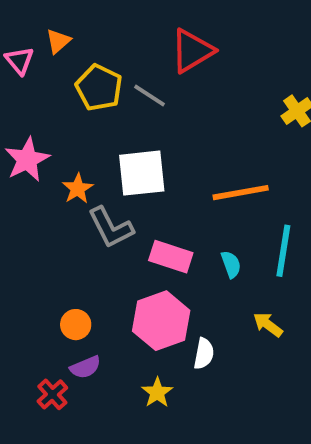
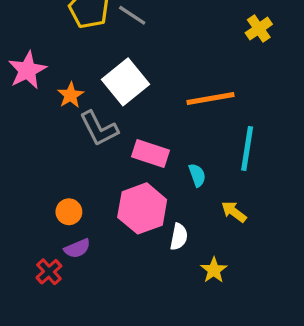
white square: (142, 173) -> (126, 82), turned -33
cyan semicircle: (231, 264) -> (197, 175), moved
yellow star: (157, 392) -> (214, 270), moved

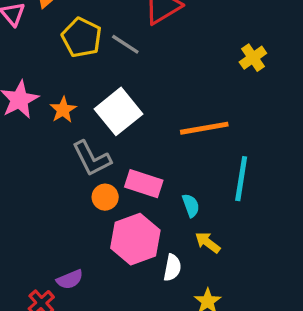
orange star: (71, 95) -> (63, 110), moved
orange circle: (69, 212) -> (105, 197), moved
yellow arrow: (234, 212) -> (208, 242), moved

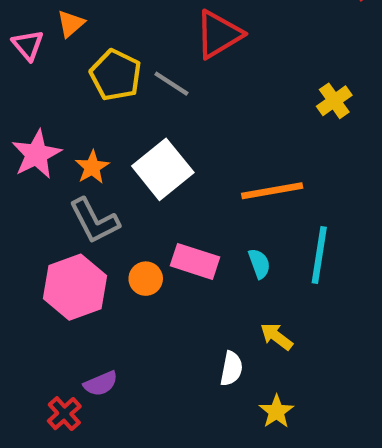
gray L-shape: (92, 158) -> (94, 221), moved
cyan semicircle: (191, 205) -> (259, 264), moved
pink hexagon: (135, 239) -> (75, 287), moved

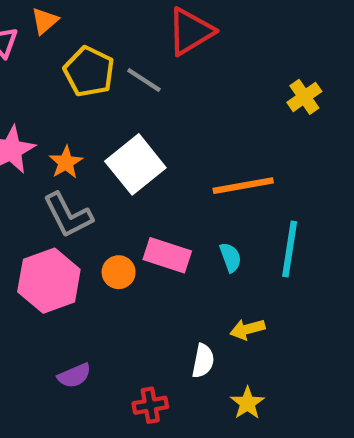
yellow arrow: (276, 336) -> (247, 329), turned -52
red cross: (64, 414) -> (150, 405), moved, turned 32

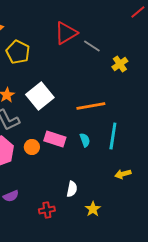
gray line: (144, 80) -> (92, 46), moved
yellow arrow: (247, 329) -> (123, 174), moved

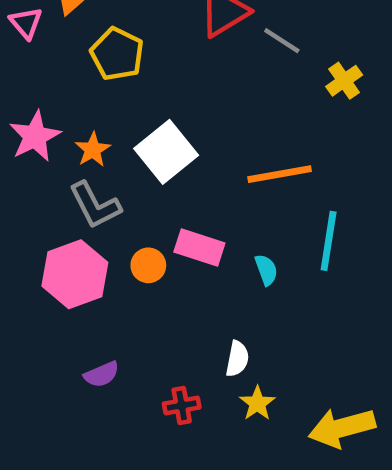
cyan semicircle: (85, 140) -> (266, 270), moved
yellow arrow: (123, 174) -> (342, 428), moved, size x1.8
yellow star: (93, 209) -> (257, 403), moved

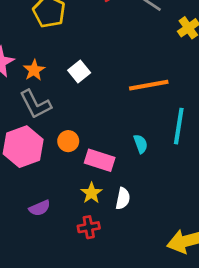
white square: (166, 152) -> (79, 71), size x0.6
pink rectangle: (199, 248) -> (100, 160), moved
yellow star: (257, 403) -> (91, 193), moved

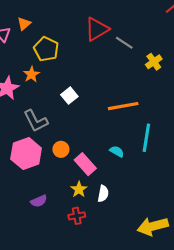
orange star: (34, 70) -> (31, 74), moved
cyan semicircle: (141, 144) -> (117, 151), turned -40
pink rectangle: (100, 160) -> (85, 164), turned 30

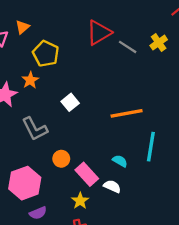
yellow cross: (154, 62) -> (159, 43), moved
pink hexagon: (26, 154) -> (25, 183), moved
white semicircle: (103, 194) -> (112, 186), moved, turned -77

